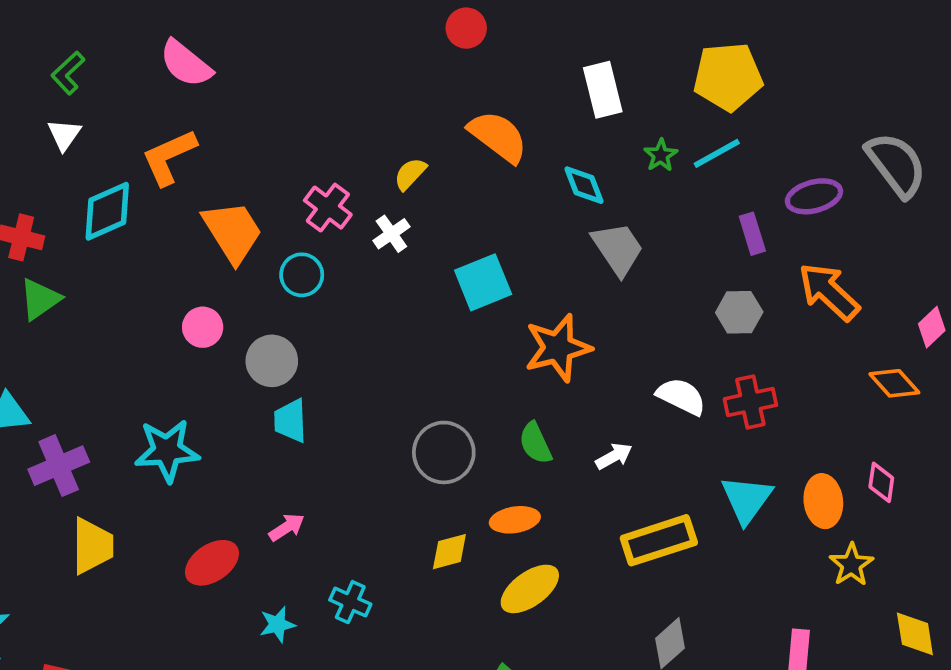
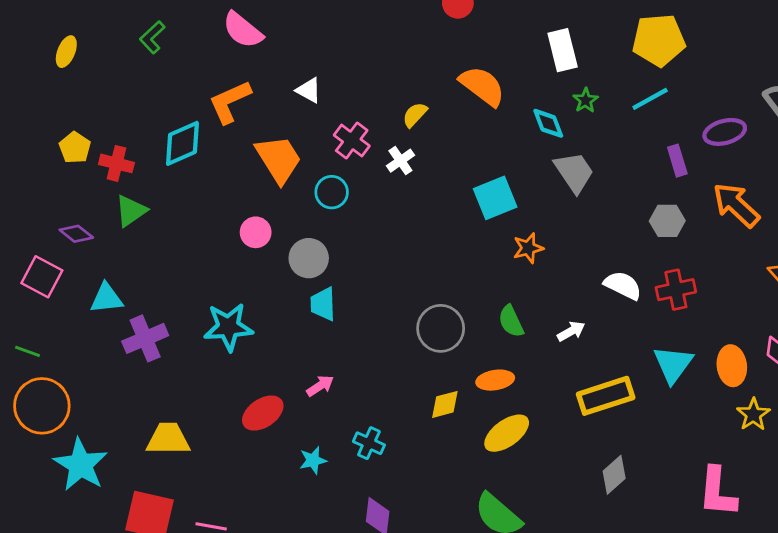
white triangle: (64, 135) -> (309, 90), moved, turned -36
green star: (661, 155) -> (586, 100), moved
cyan square: (483, 282) -> (495, 198), moved
orange star: (558, 348) -> (528, 248), size x0.6
yellow trapezoid: (92, 546) -> (168, 439), moved, turned -90

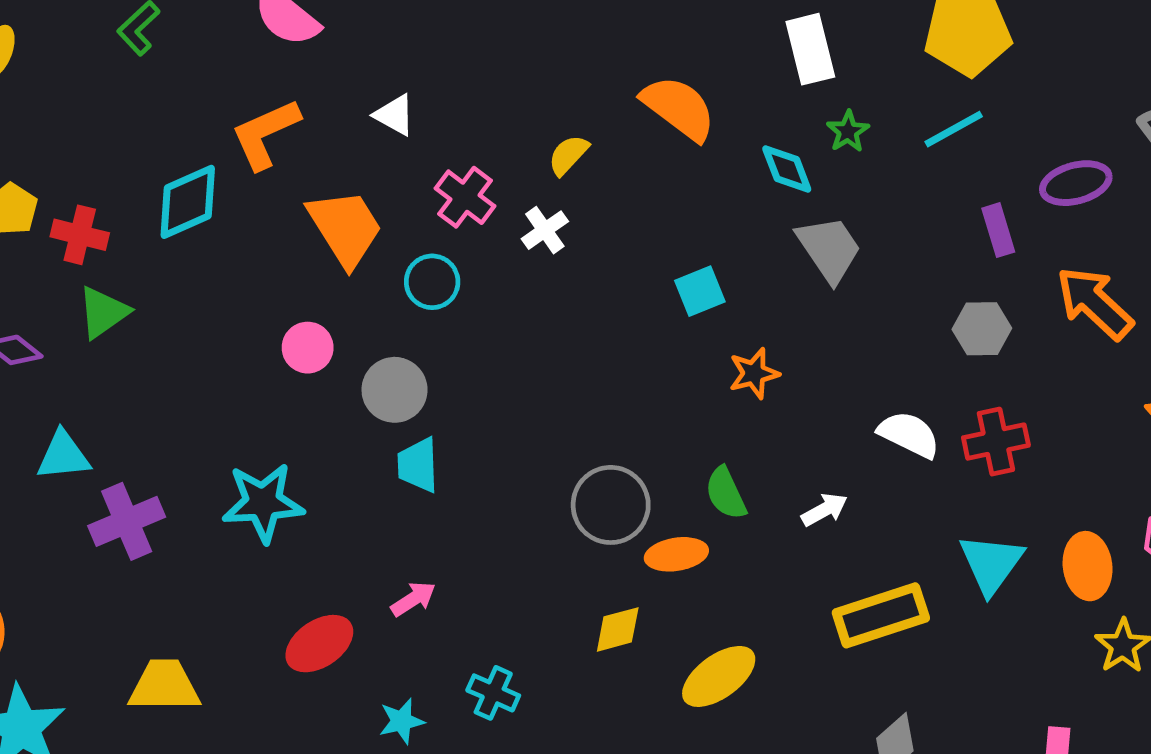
cyan square: (495, 198) -> (700, 291), size x0.7
orange ellipse: (495, 380) -> (676, 554), moved

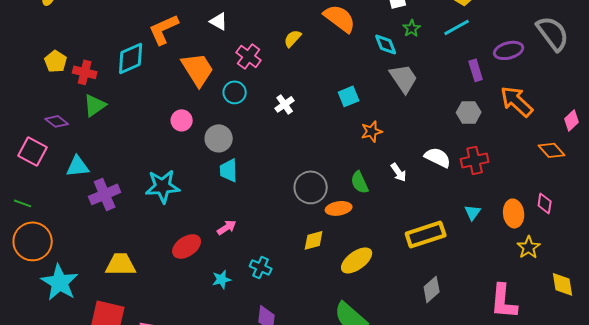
white cross: (545, 230) -> (285, 104), moved
white arrow: (824, 510) -> (399, 172), moved, turned 84
cyan triangle: (991, 564) -> (473, 212), size x0.6

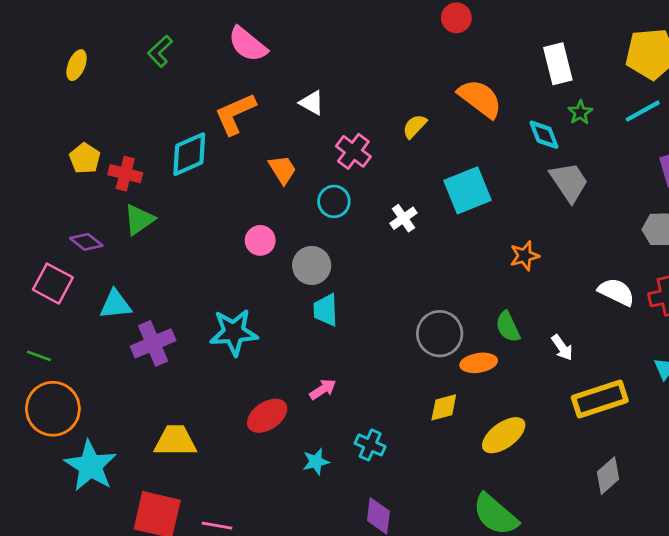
orange trapezoid: (198, 69) -> (282, 169), size x0.6
cyan square: (349, 96) -> (467, 190), moved, size x1.6
white arrow: (399, 172) -> (562, 348), moved

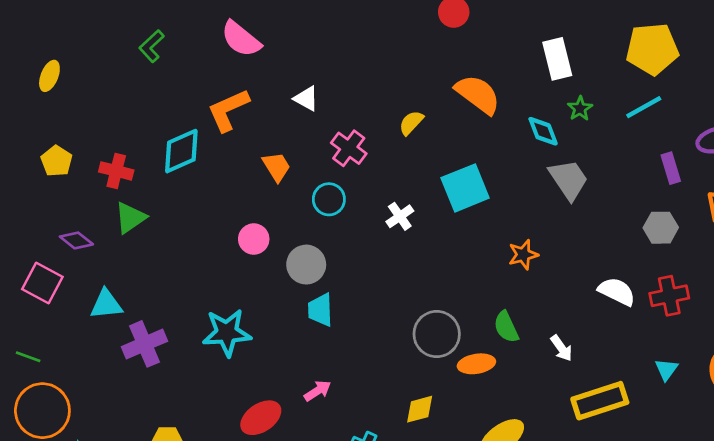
yellow ellipse: (77, 65) -> (49, 76), moved
yellow pentagon: (85, 158) -> (57, 161), moved
yellow diamond: (444, 407) -> (420, 409), moved

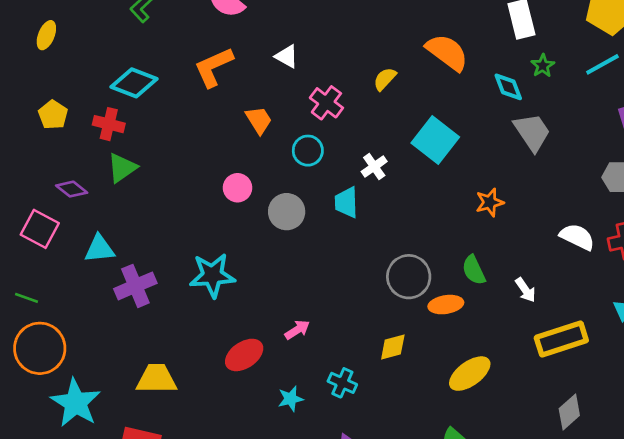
cyan diamond: (181, 151) -> (134, 83), moved, turned 45
cyan square: (465, 188) -> (435, 140), turned -30
cyan trapezoid: (320, 310) -> (346, 202), moved

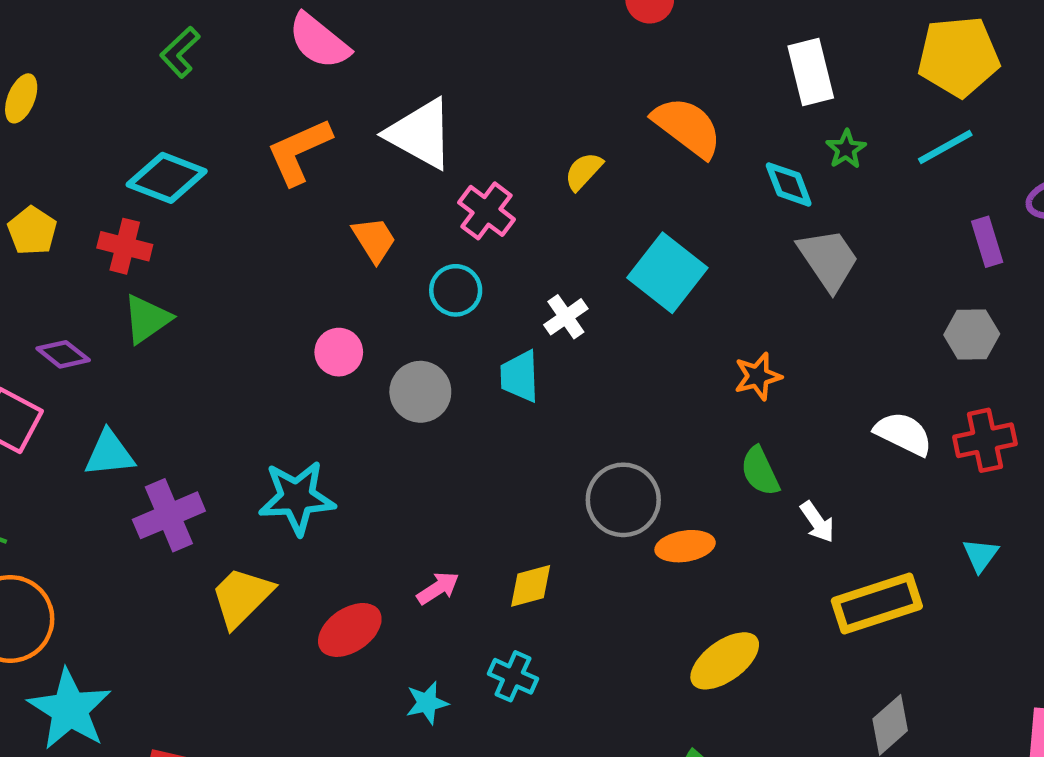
white triangle: (287, 56) -> (420, 134), size x1.8
green semicircle: (474, 270) -> (760, 471), moved
yellow diamond: (393, 347) -> (531, 586), moved
yellow trapezoid: (157, 379) -> (242, 597), moved, turned -45

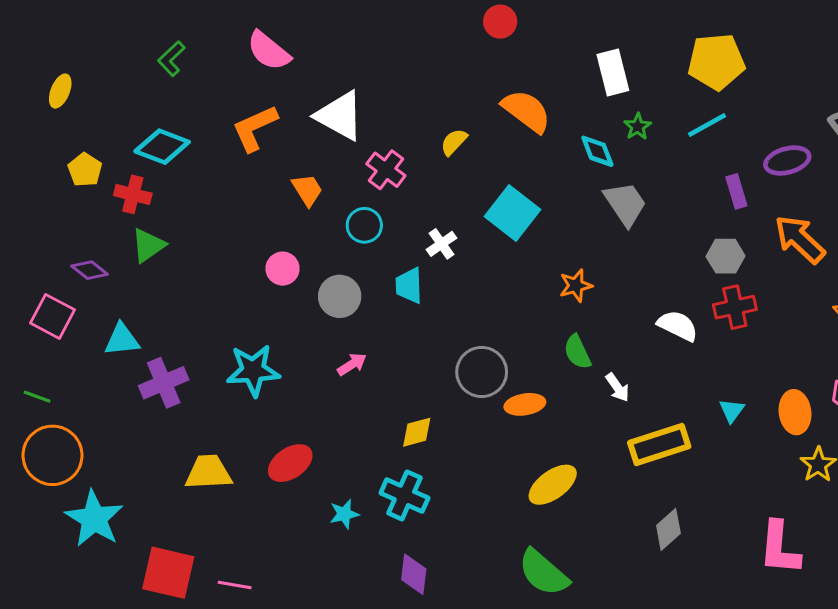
yellow pentagon: (32, 231) -> (85, 170), moved
red cross: (985, 440) -> (735, 307), moved
pink arrow: (438, 588) -> (352, 364), moved
yellow trapezoid: (242, 597) -> (208, 472), moved, turned 42
cyan cross: (513, 676) -> (404, 495), size x1.4

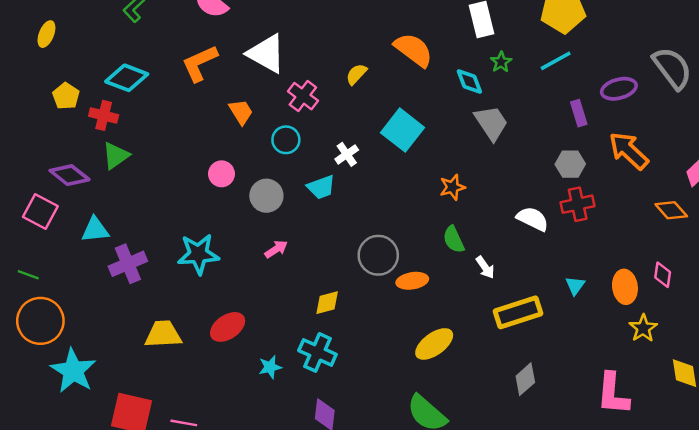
purple diamond: (90, 270) -> (70, 175), size x1.4
cyan trapezoid: (409, 286) -> (321, 187), turned -108

